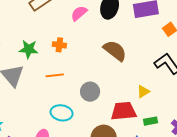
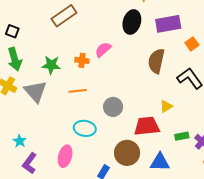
pink semicircle: (79, 13) -> (103, 50), moved
brown semicircle: (115, 51) -> (156, 61), moved, turned -115
green rectangle: (150, 121) -> (182, 136), moved

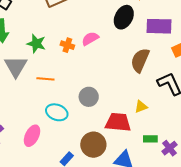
orange line: (78, 91) -> (45, 79), moved

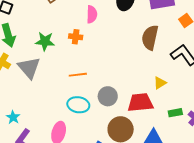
pink semicircle: (90, 39) -> (92, 14), moved, turned 132
orange line: (45, 79) -> (78, 75), moved
gray circle: (89, 97) -> (108, 96), moved

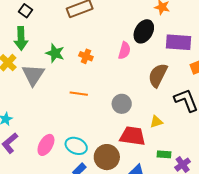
pink semicircle: (92, 14) -> (124, 51), moved
gray circle: (108, 96) -> (122, 104), moved
cyan ellipse: (78, 105) -> (76, 146), moved

